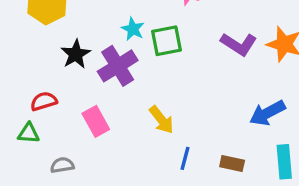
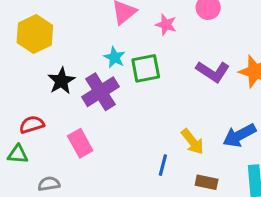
yellow arrow: (161, 120) -> (193, 142), moved
blue line: (185, 158) -> (163, 165), moved

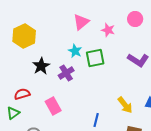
purple cross: (100, 92) -> (66, 73), size x0.7
green triangle: (18, 154) -> (13, 113), turned -40
blue line: (163, 165) -> (96, 120), moved

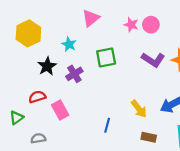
pink circle: (135, 19) -> (151, 25), moved
pink star: (108, 30) -> (131, 25), moved
cyan star: (75, 51) -> (69, 44), moved
red semicircle: (22, 94) -> (37, 97), moved

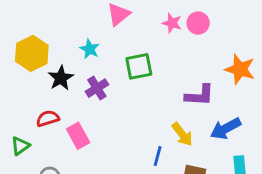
yellow hexagon: (28, 33) -> (32, 53), moved
purple L-shape: (153, 60) -> (200, 95), moved, turned -30
blue line: (107, 125) -> (158, 156), moved

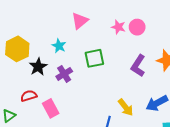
purple L-shape: (200, 95) -> (138, 66), moved, turned 120

